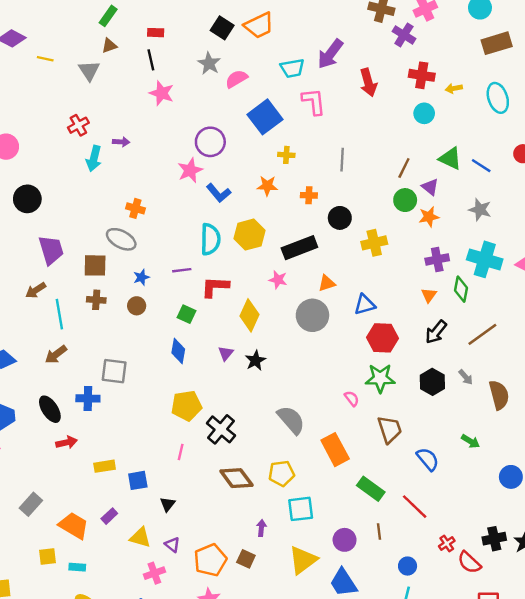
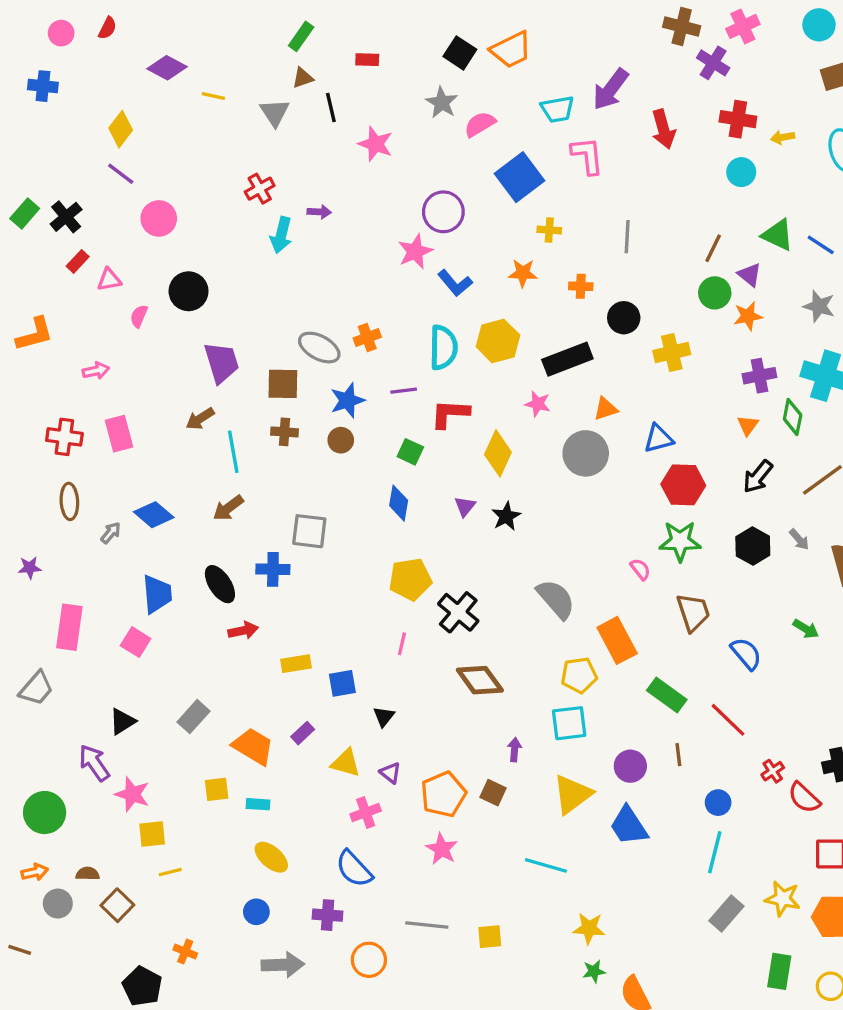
black line: (151, 60) -> (331, 108), moved
orange cross: (135, 208) -> (367, 338), moved, turned -36
blue star: (141, 277) -> (347, 400), size x1.5
yellow pentagon: (282, 473) -> (579, 675), moved

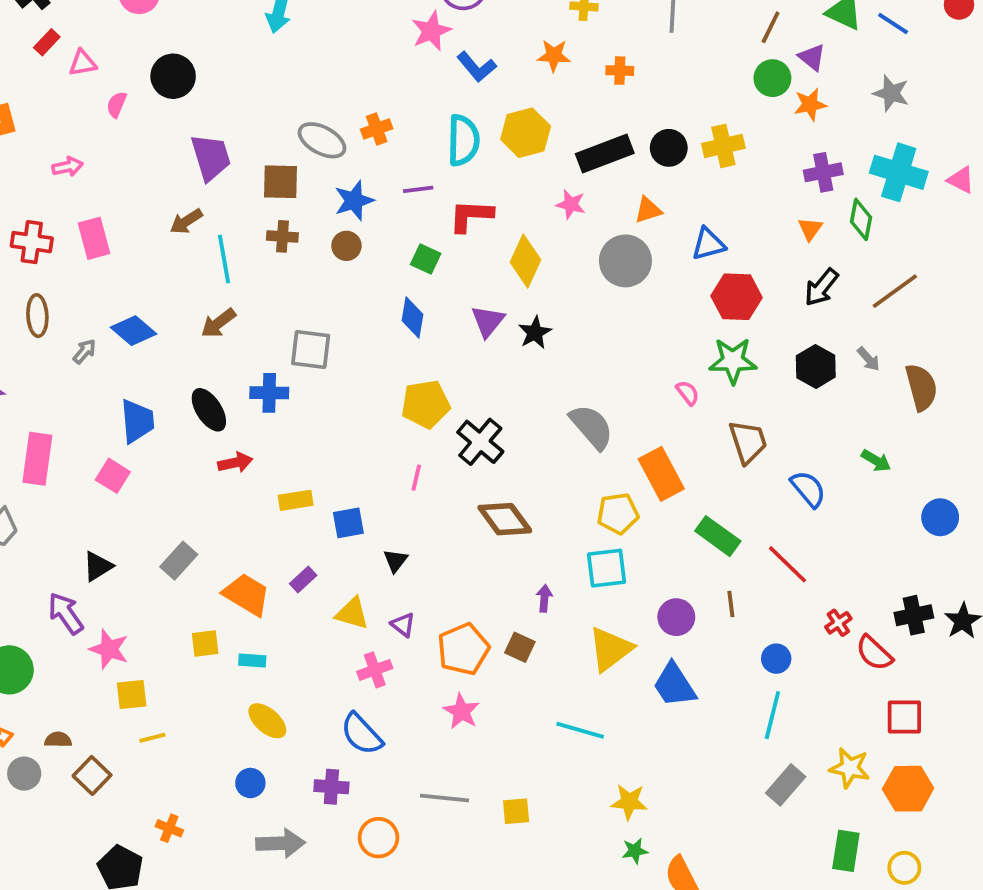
black circle: (624, 318) -> (669, 148), moved
purple triangle: (465, 506) -> (488, 321), size x1.4

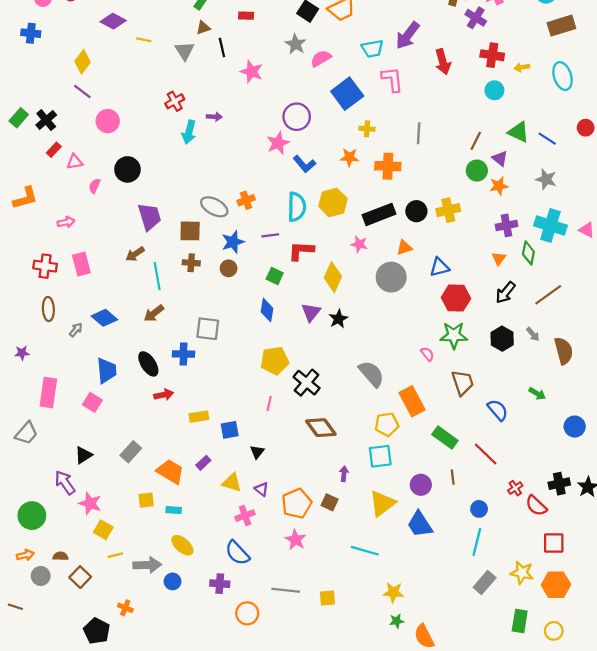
orange cross: (620, 71) -> (388, 166), size x1.6
yellow square: (132, 694) -> (103, 530), turned 36
gray arrow: (281, 843) -> (147, 565), moved

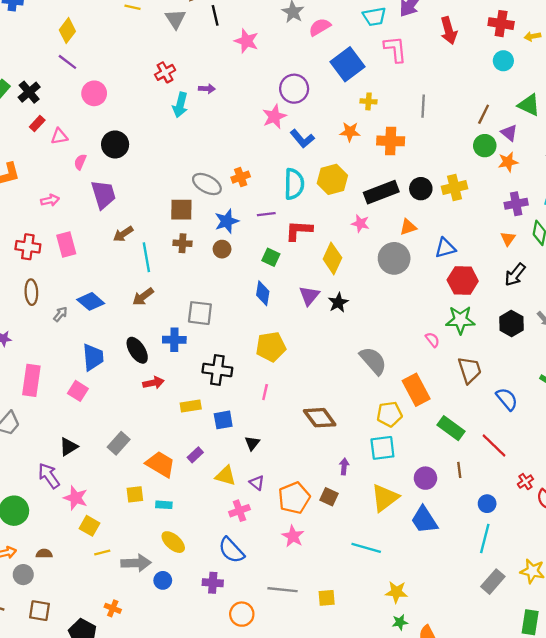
purple trapezoid: (149, 217) -> (103, 194), moved
black cross: (307, 383) -> (217, 370), moved, turned -32
brown square: (80, 577) -> (40, 611), moved, turned -35

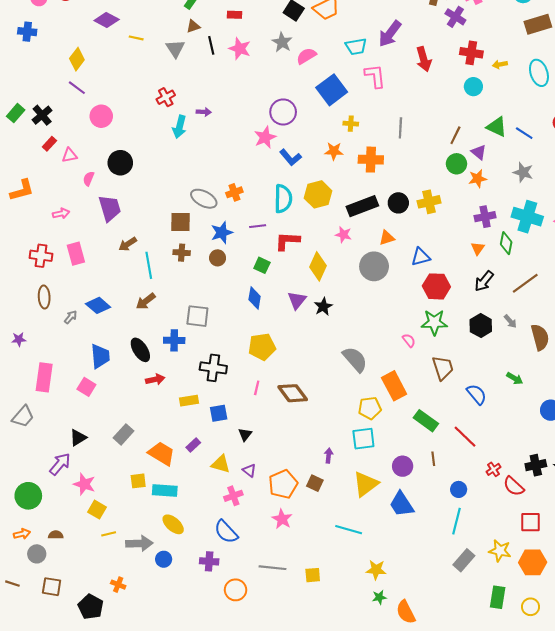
pink star: (246, 41) -> (240, 49), moved
brown diamond: (320, 418) -> (293, 393), moved
purple arrow: (49, 476) -> (60, 464), turned 75
cyan rectangle: (164, 505) -> (165, 490), size x1.6

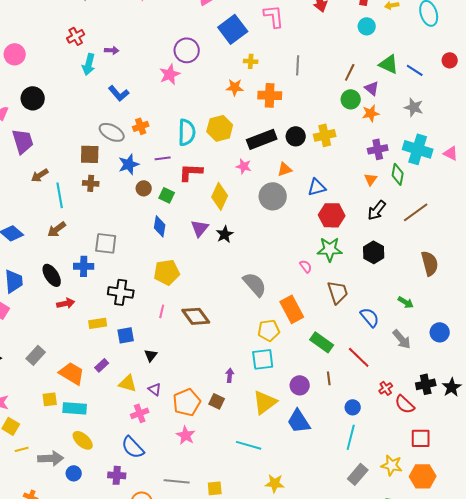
blue L-shape: (290, 157) -> (119, 93), moved
brown circle: (218, 258) -> (144, 188), moved
gray arrow: (510, 321) -> (402, 339), moved, size x1.5

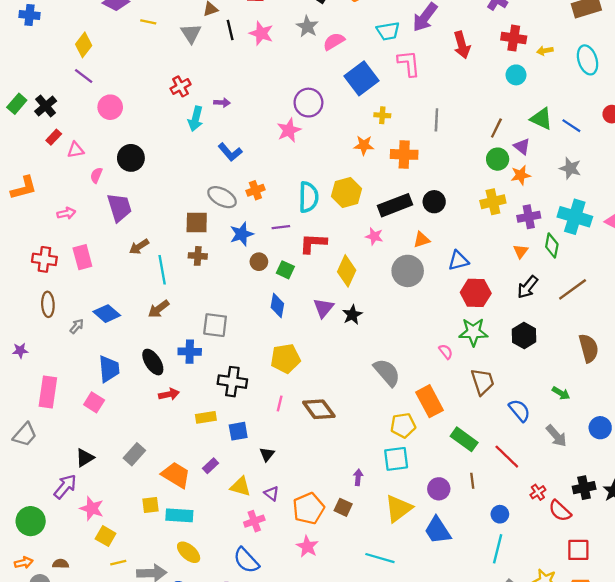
yellow cross: (325, 135) -> (493, 202), moved

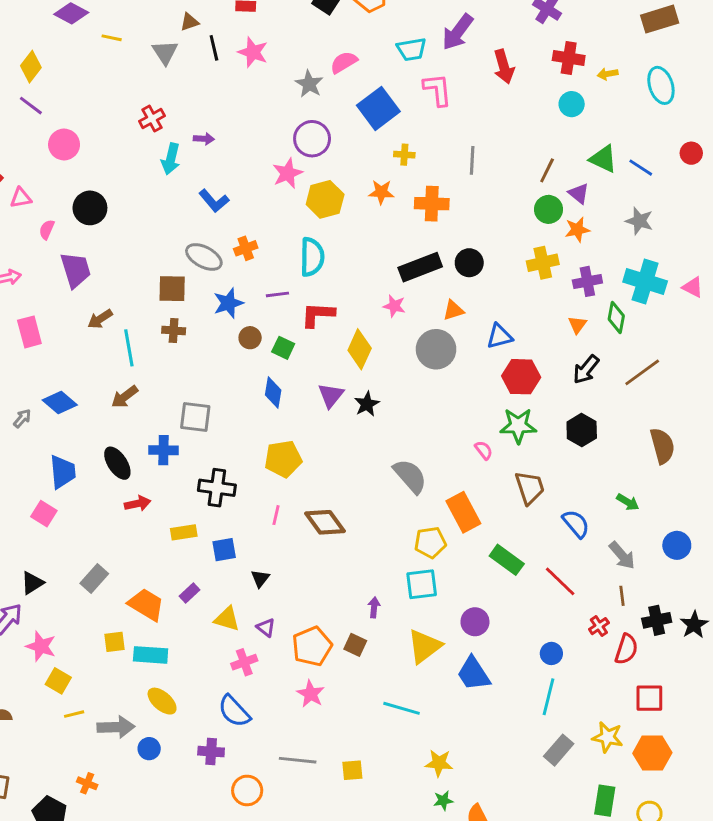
gray star: (307, 26) -> (309, 84), moved
yellow hexagon: (347, 193) -> (325, 199), moved
brown line: (472, 481) -> (622, 596), moved
red semicircle: (560, 511) -> (626, 649), turned -115

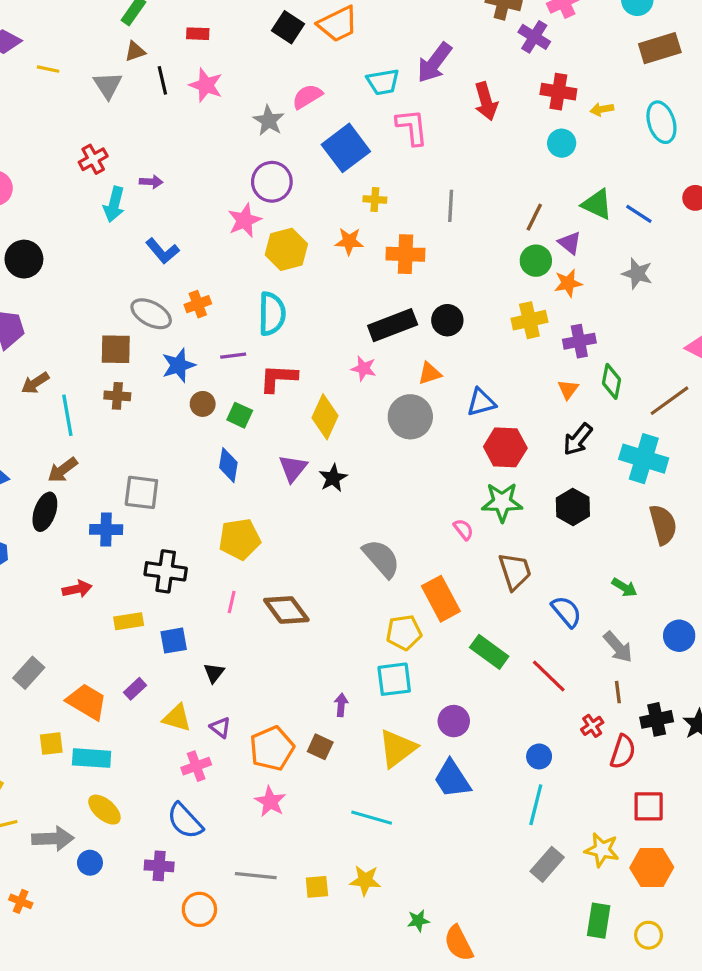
cyan cross: (645, 281) -> (644, 459), moved
brown line: (642, 372) -> (669, 401), moved
black ellipse: (117, 463) -> (45, 512), moved, turned 52
yellow star: (439, 763) -> (365, 880), moved

